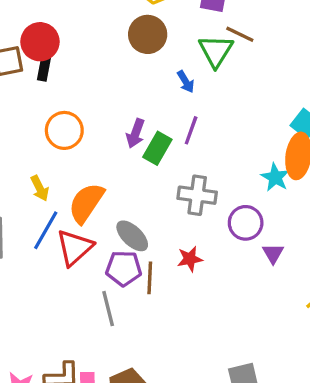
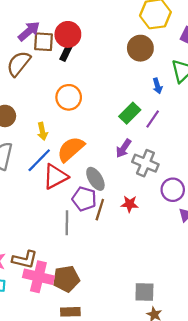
purple arrow: (136, 133) -> (124, 148), moved
green rectangle: (157, 148) -> (130, 113), moved

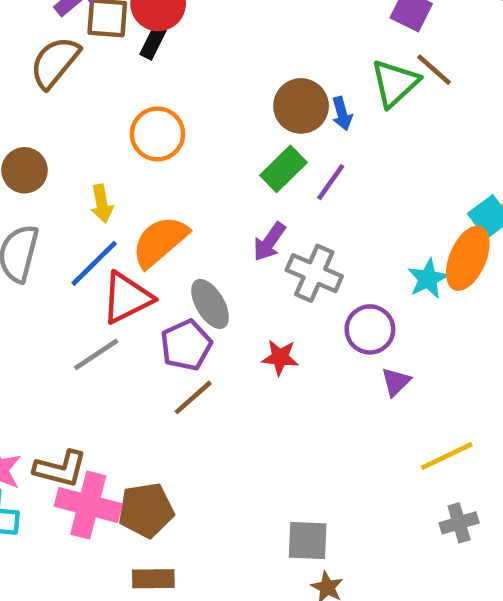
brown circle: (140, 48) -> (301, 106), moved
purple pentagon: (84, 199) -> (186, 345), turned 30
brown line: (100, 210) -> (193, 397), moved, turned 30
gray line: (67, 223) -> (96, 354), moved, turned 55

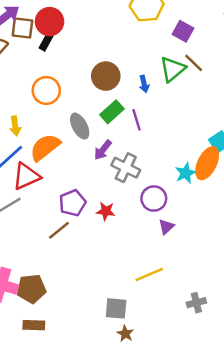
brown circle: (301, 106) -> (106, 76), moved
purple line: (331, 182) -> (137, 120), turned -55
gray ellipse: (210, 304) -> (80, 126), moved
purple pentagon: (186, 345) -> (72, 203), moved
yellow line: (447, 456) -> (149, 275), moved

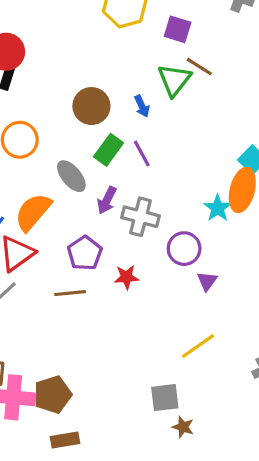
purple pentagon: (72, 203) -> (85, 253), moved
brown line: (59, 230) -> (70, 293), moved, turned 45

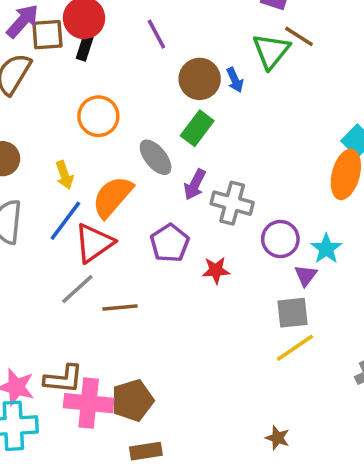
brown circle: (91, 106) -> (200, 79), moved
purple line: (142, 154) -> (156, 34), moved
cyan star: (218, 208) -> (326, 249), moved
brown line: (70, 293) -> (120, 307), moved
gray square: (165, 398) -> (292, 313), moved

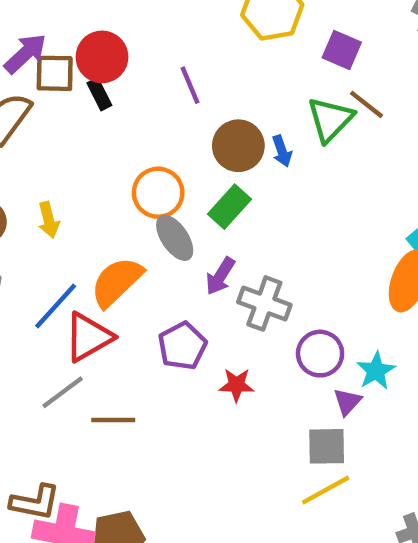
black rectangle: (85, 48) -> (99, 94), turned -50
orange circle: (98, 116) -> (158, 193), moved
yellow arrow: (64, 175) -> (49, 220), moved

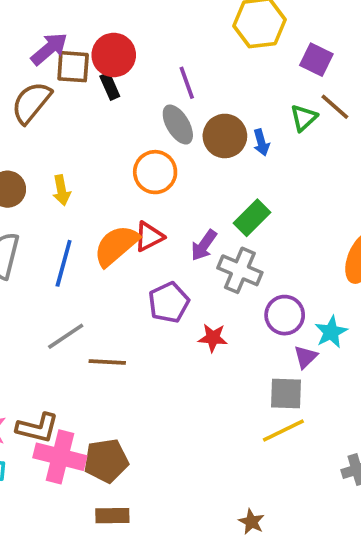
green triangle: (330, 119) -> (304, 118), size x0.7
green rectangle: (230, 207) -> (252, 218), moved
gray ellipse: (175, 238) -> (178, 125), moved
blue line: (56, 306) -> (64, 263), turned -30
red triangle: (89, 337) -> (149, 237), moved, size x0.7

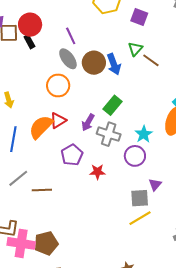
brown line: (335, 107) -> (151, 60), moved
blue arrow: (261, 142) -> (114, 64), size x1.5
cyan star: (331, 332) -> (144, 134), moved
purple triangle: (306, 357) -> (155, 185), moved

